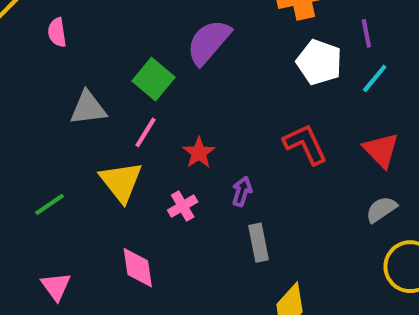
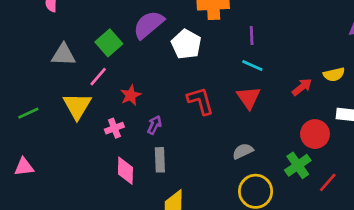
white pentagon: (319, 62) -> (186, 44), moved
cyan line: (375, 78) -> (252, 66), turned 65
red triangle: (381, 150) -> (249, 98), moved
pink diamond: (138, 268) -> (125, 171), moved
pink triangle: (56, 286) -> (24, 167), turned 50

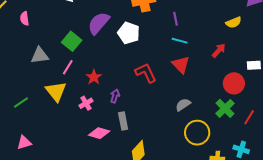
yellow semicircle: (334, 74) -> (234, 22), moved
pink diamond: (125, 171) -> (99, 133), turned -65

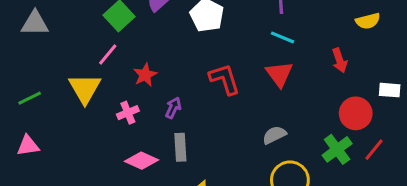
red arrow: (219, 50) -> (340, 60), turned 112
gray triangle: (40, 55) -> (35, 23), moved
red line: (249, 117) -> (374, 150), moved
pink triangle: (24, 143) -> (28, 146), moved

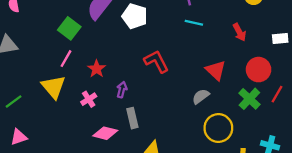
red triangle: (279, 74) -> (216, 70), moved
white rectangle: (390, 90) -> (280, 38), moved

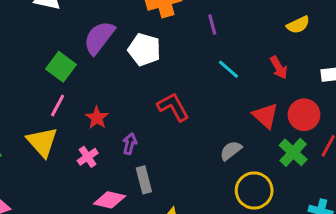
cyan line: (194, 23) -> (228, 69), moved, turned 30
red triangle: (216, 70) -> (266, 116), moved

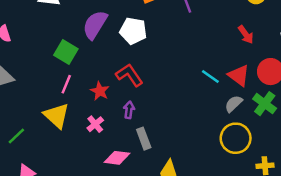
cyan line: (228, 69) -> (210, 76), moved
red L-shape: (173, 107) -> (129, 75), moved
gray semicircle: (231, 151) -> (234, 104), moved

